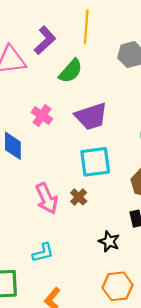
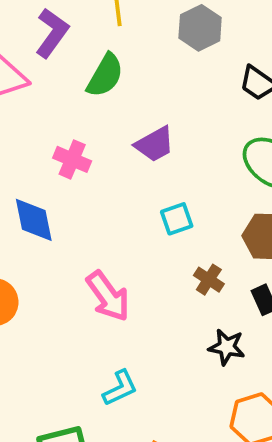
purple trapezoid: (91, 116) -> (155, 144), size x0.7
cyan square: (95, 162) -> (177, 219), size x0.6
brown cross: (79, 197) -> (209, 280), moved

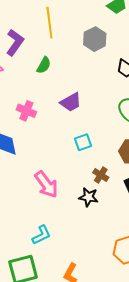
green semicircle: (105, 75) -> (44, 65), size x0.7
black star: (227, 347) -> (88, 197), moved
cyan L-shape: (120, 388) -> (41, 235), moved

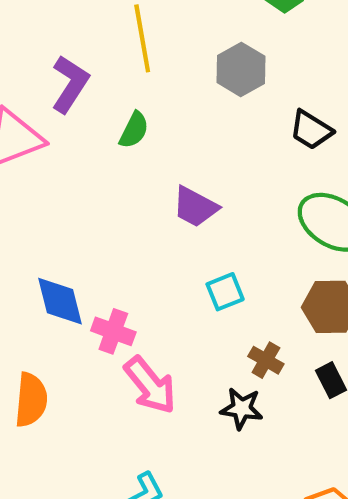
purple trapezoid: (71, 102) -> (195, 207), turned 60
pink cross: (26, 111) -> (113, 331), moved

